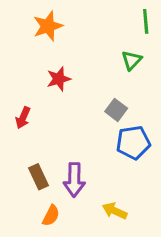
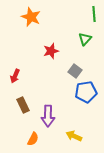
orange star: (48, 26) -> (31, 17), turned -30
red star: (59, 79) -> (51, 51), moved
brown rectangle: (39, 177) -> (23, 105), moved

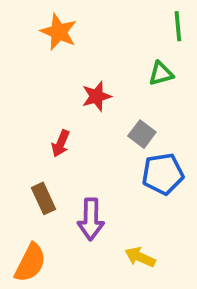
green triangle: (85, 39) -> (161, 74), turned 32
red arrow: (15, 76) -> (61, 144), moved
orange semicircle: (33, 139) -> (30, 263), moved, size x1.5

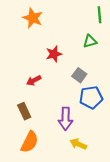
red arrow: (61, 144) -> (34, 80), turned 40
purple arrow: (91, 219) -> (66, 119), moved
orange semicircle: (30, 263) -> (30, 142), moved

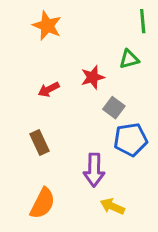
red star: (54, 54) -> (93, 77), moved
red arrow: (34, 80) -> (49, 89), moved
brown rectangle: (24, 111) -> (39, 143), moved

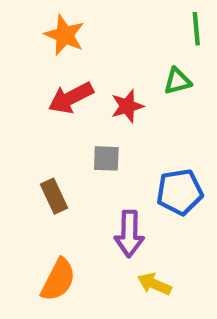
red arrow: (49, 89) -> (71, 98), moved, size x1.5
gray square: (114, 108) -> (106, 158), moved, turned -35

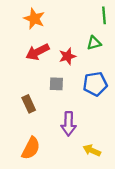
blue pentagon: (180, 192) -> (95, 84), moved
yellow arrow: (154, 284) -> (92, 150), moved

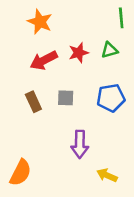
red star: (67, 56) -> (79, 53), moved
brown rectangle: (29, 104) -> (33, 102), moved
orange semicircle: (31, 148) -> (20, 173), moved

